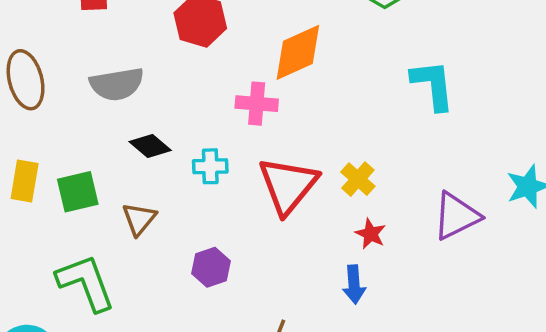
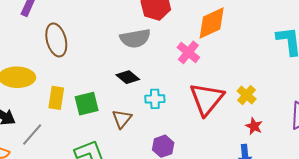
gray semicircle: (117, 84) -> (135, 38), moved
pink cross: (257, 104) -> (188, 52), turned 35
cyan cross: (210, 166) -> (155, 99), moved

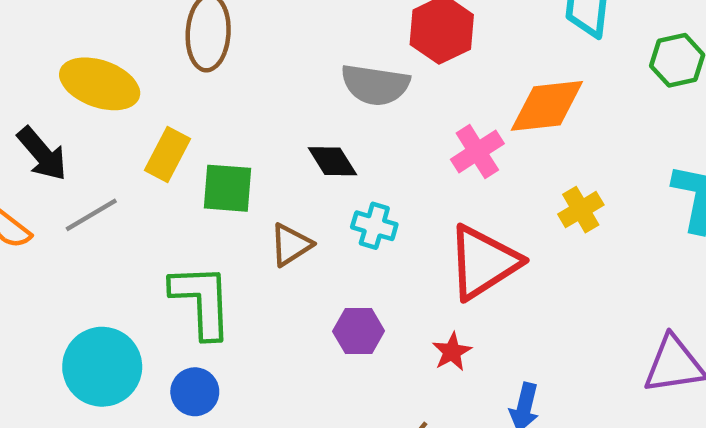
yellow cross: (247, 95) -> (581, 210), moved
red star: (254, 126) -> (452, 352), moved

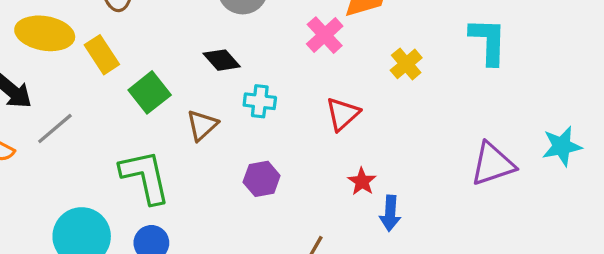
yellow rectangle: (168, 155) -> (102, 55), moved, turned -51
green square: (228, 188) -> (150, 92), turned -33
red triangle: (483, 262) -> (343, 114), size x0.6
red star: (452, 352) -> (362, 181), moved

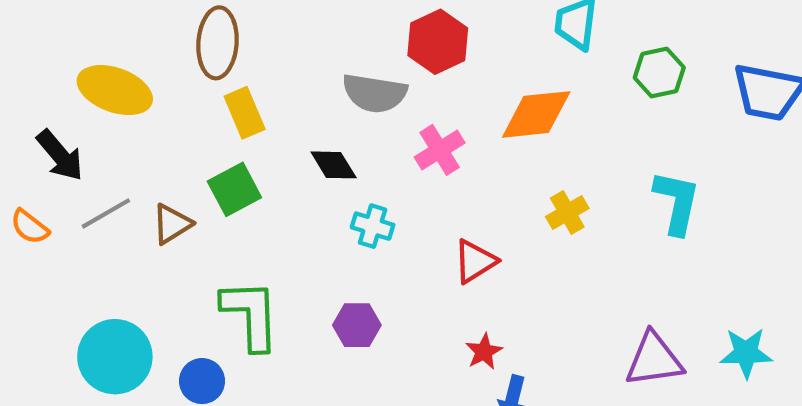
pink cross: (325, 35) -> (440, 150), moved
yellow rectangle: (102, 55) -> (245, 113), moved
brown triangle: (202, 125) -> (172, 224), moved
green L-shape: (145, 177) -> (251, 315), moved

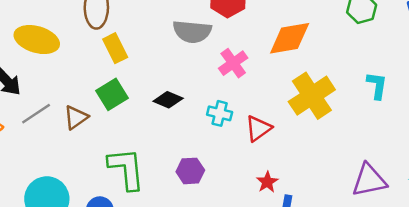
black diamond: (334, 165) -> (168, 100), moved, turned -32
cyan L-shape: (677, 202) -> (377, 85), size x0.7
yellow cross: (567, 212) -> (312, 96), size x1.8
cyan cross: (373, 226) -> (220, 113), moved

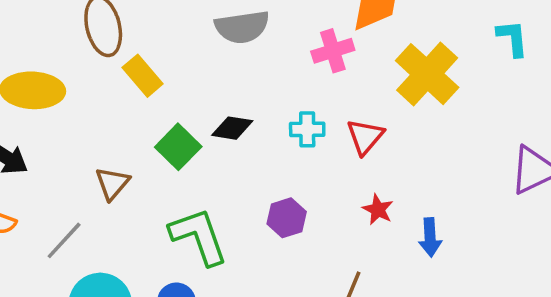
pink cross: (233, 63) -> (333, 51), moved, turned 32
green square: (112, 94) -> (178, 147), moved
gray line: (36, 114) -> (64, 240), moved
red star: (267, 182) -> (378, 210), moved

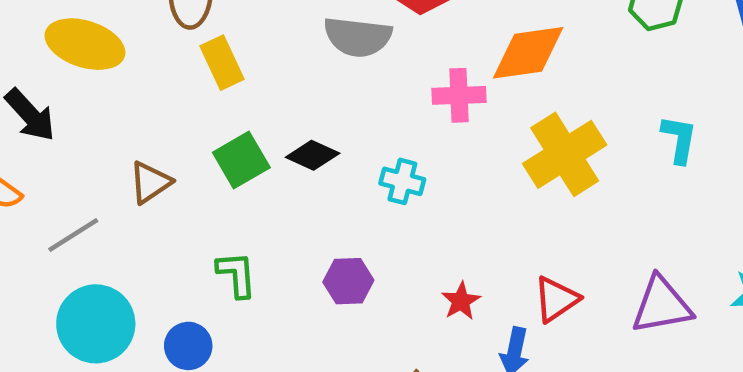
red triangle: (365, 137) -> (556, 299), moved
green L-shape: (199, 236) -> (237, 274), size x0.6

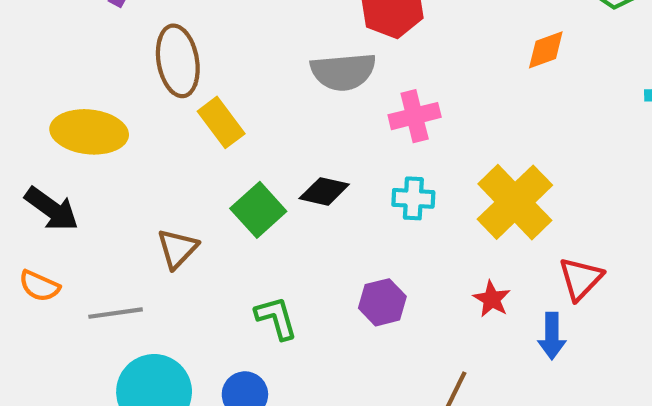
orange diamond: (528, 53) -> (546, 50), moved, size x0.6
pink cross: (459, 95) -> (415, 116), moved
yellow cross: (565, 154) -> (515, 202), moved
gray line: (73, 235) -> (116, 313), turned 36

